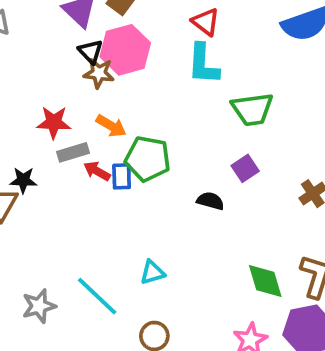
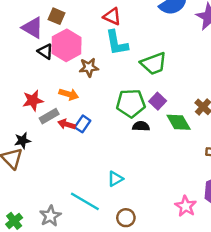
brown star: (99, 73) -> (89, 67), moved
green pentagon: (148, 159) -> (131, 103), moved
blue rectangle: (122, 176) -> (83, 124), turned 49
green diamond: (265, 281) -> (179, 122), moved

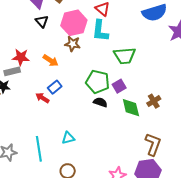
pink hexagon: (66, 45) -> (74, 23), moved
gray rectangle: (49, 116) -> (12, 71), moved
red arrow: (67, 124) -> (42, 98), moved
cyan line: (85, 201) -> (39, 149), turned 35

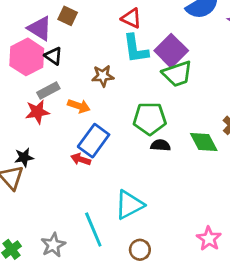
pink hexagon: (74, 23) -> (27, 57), moved
gray rectangle: (12, 71) -> (48, 91), moved
purple square: (119, 86) -> (171, 51), moved, size x1.6
blue rectangle: (55, 87) -> (94, 141), size x1.6
cyan triangle: (68, 138) -> (129, 205), size x1.6

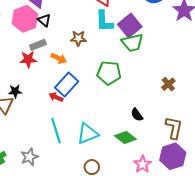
green diamond: (204, 142) -> (125, 137), moved, turned -30
black semicircle: (161, 145) -> (137, 115), moved, turned -136
cyan line: (93, 229) -> (56, 131), moved

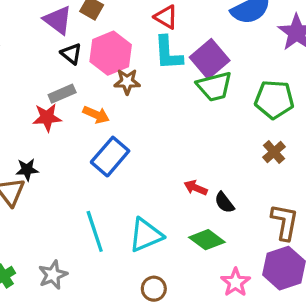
pink hexagon: (25, 19) -> (111, 53), moved
green pentagon: (109, 73) -> (274, 99), moved
red arrow: (56, 97) -> (196, 188), moved

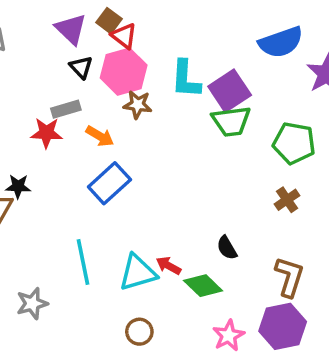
red triangle: (166, 17) -> (124, 36), moved
red arrow: (196, 188) -> (169, 266), moved

